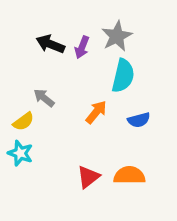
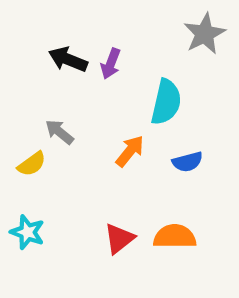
gray star: (117, 36) -> (205, 34), moved
cyan star: (20, 153) -> (27, 232), moved

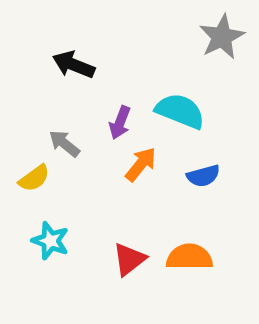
purple arrow: (111, 64) -> (120, 123), moved
cyan semicircle: (166, 102) -> (180, 111), turned -81
cyan star: (27, 232) -> (50, 241), moved

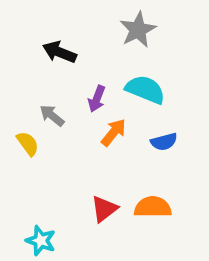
gray star: (222, 37) -> (138, 30), moved
yellow semicircle: (34, 178) -> (28, 144), turned -90
cyan star: (50, 241) -> (41, 241), moved

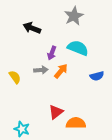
gray arrow: (52, 116) -> (41, 70), moved, turned 136
blue semicircle: (164, 142) -> (97, 76), moved
orange semicircle: (153, 207) -> (76, 123), moved

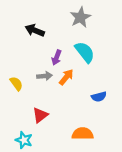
cyan semicircle: (78, 48) -> (85, 52), turned 30
blue semicircle: (97, 76) -> (99, 97), moved
red triangle: (56, 112) -> (40, 115), moved

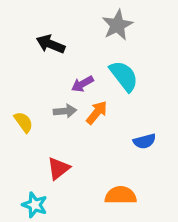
purple arrow: (57, 58) -> (82, 84), turned 40

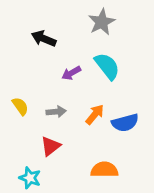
gray arrow: (65, 111) -> (56, 112), moved
orange arrow: (97, 113) -> (95, 114), moved
blue semicircle: (144, 141) -> (125, 123), size x1.4

